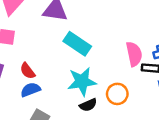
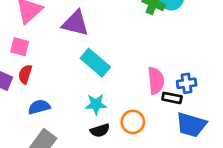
red semicircle: (28, 71) -> (25, 74), moved, turned 48
cyan star: (82, 82) -> (96, 104), size x0.7

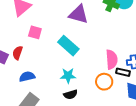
purple triangle: (75, 23) -> (79, 14), moved
pink square: (20, 47) -> (35, 32), moved
orange circle: (133, 122) -> (104, 82), moved

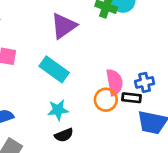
purple triangle: (79, 14) -> (64, 26), turned -45
orange circle: (104, 82) -> (106, 100), moved

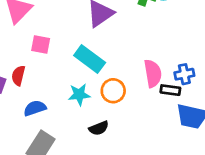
orange circle: (106, 100) -> (113, 91), moved
cyan star: (58, 110) -> (79, 95), moved

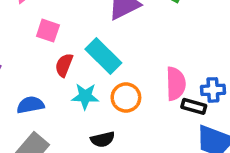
red semicircle: (18, 76) -> (64, 65), moved

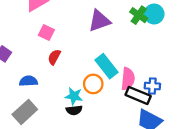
cyan rectangle: (103, 56) -> (106, 66), moved
cyan star: (85, 96) -> (74, 96), moved
black rectangle: (194, 106) -> (138, 95), size x1.5

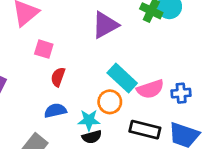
pink semicircle: (128, 79) -> (150, 89), turned 75
blue semicircle: (28, 81) -> (55, 111), moved
black rectangle: (138, 95) -> (145, 130), moved

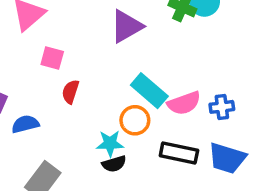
blue semicircle: (55, 111) -> (25, 124), moved

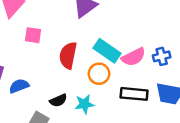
red semicircle: (70, 92) -> (68, 55), moved, size x1.5
cyan star: (110, 143) -> (84, 104), moved
black semicircle: (114, 164) -> (58, 100), moved

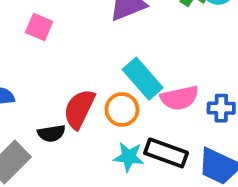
red semicircle: (68, 55) -> (79, 109), moved
cyan star: (84, 104) -> (129, 157), moved

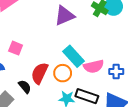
pink square: (39, 27) -> (16, 48), moved
black semicircle: (51, 133) -> (25, 87), turned -120

